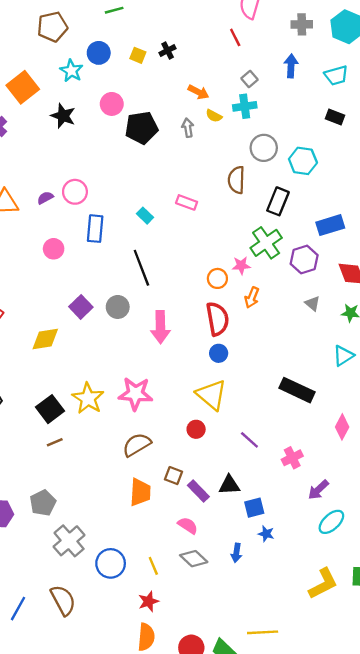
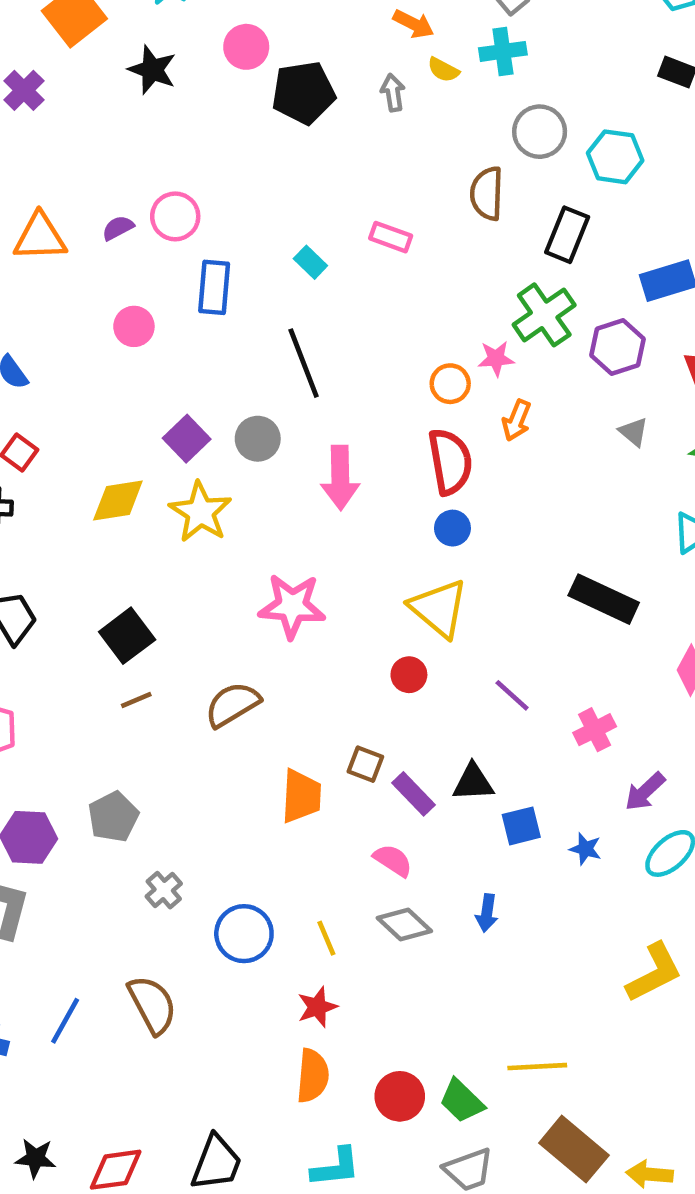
yellow star: (88, 398) -> (200, 512), moved
brown semicircle: (137, 445) -> (232, 704), moved
blue star: (266, 534) -> (585, 849), moved
gray cross: (69, 541) -> (164, 890), size x0.6

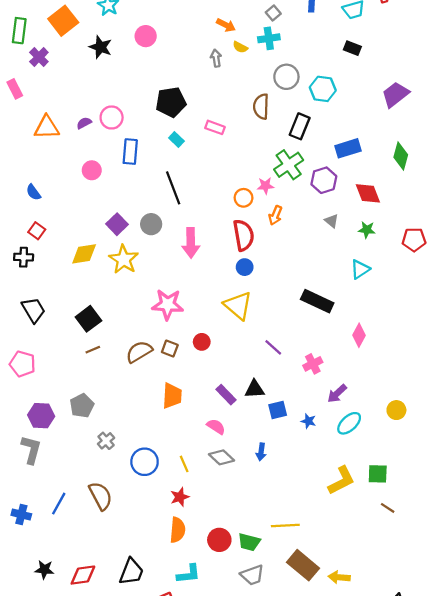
black pentagon: (304, 93) -> (171, 102), moved
red circle: (409, 675) -> (202, 342), moved
brown square: (365, 764) -> (170, 348), moved
green trapezoid: (462, 1101) -> (249, 542), turned -30

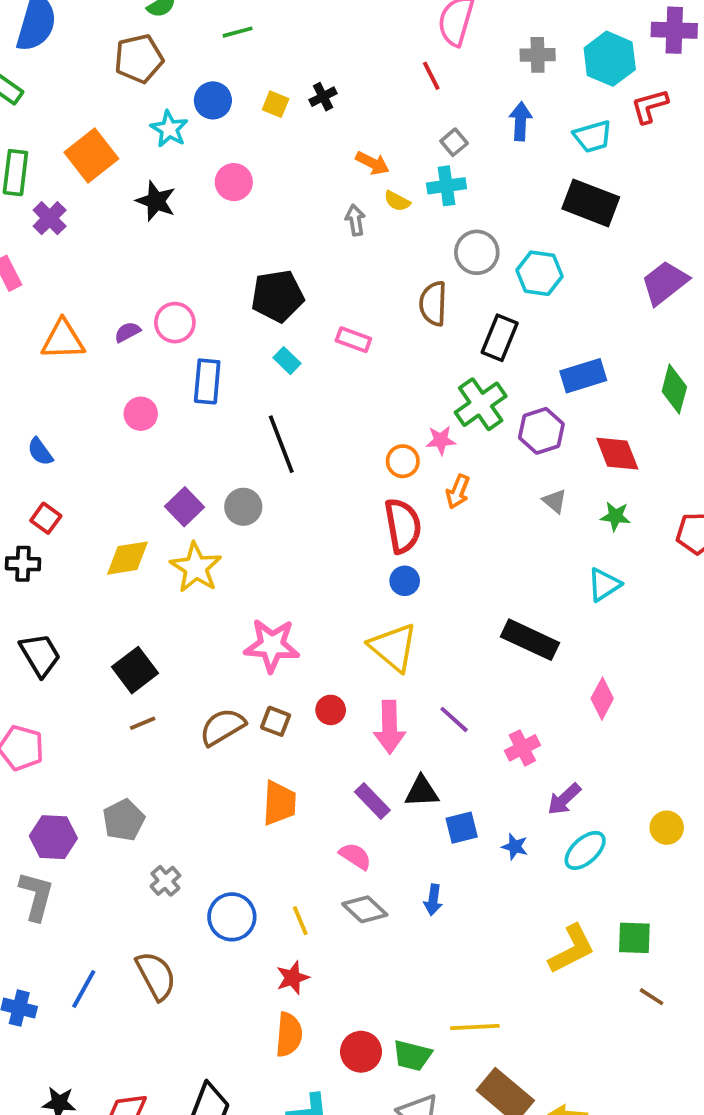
black rectangle: (352, 48) -> (591, 203), size x1.8
pink arrow: (191, 243) -> (389, 727), moved

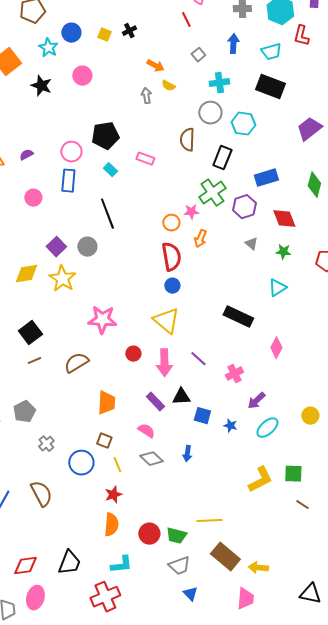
red L-shape: (650, 106) -> (301, 36), turned -60
cyan cross: (446, 186) -> (219, 83), moved
pink circle: (175, 323) -> (71, 152), moved
brown square: (276, 721) -> (104, 441), moved
blue square: (462, 828) -> (202, 416), turned 30

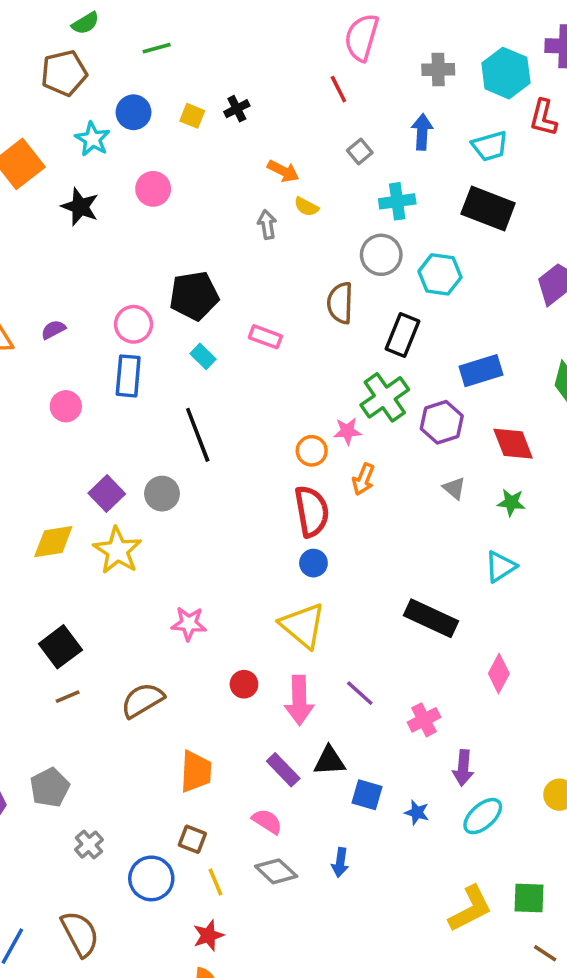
pink star: (102, 320) -> (189, 624), size x0.7
purple arrow: (256, 401) -> (463, 768), turned -42

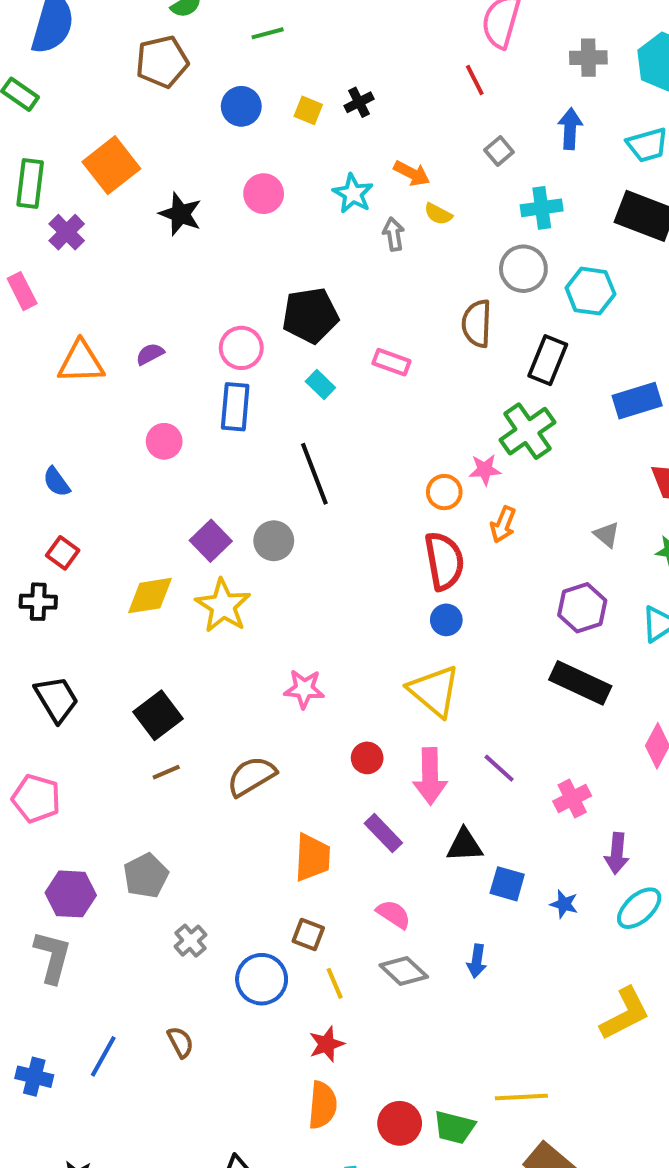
cyan star: (93, 139) -> (353, 194), moved
purple hexagon: (442, 422) -> (582, 608), moved
purple rectangle: (283, 770) -> (383, 833), moved
brown semicircle: (80, 934) -> (180, 1042), size x0.6

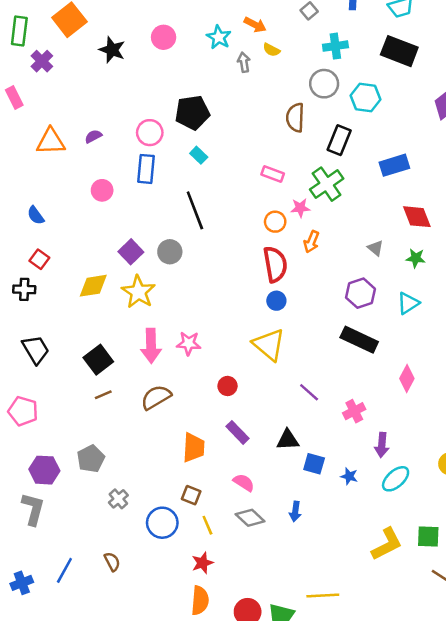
pink rectangle: (391, 362) -> (273, 174), moved
pink arrow: (430, 776) -> (151, 346), moved
blue cross: (34, 1077) -> (22, 583), turned -35

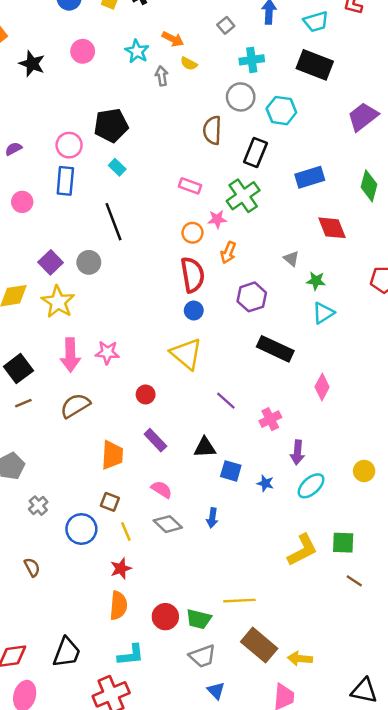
green star: (416, 258) -> (316, 281), moved
purple hexagon: (360, 293) -> (252, 297), moved

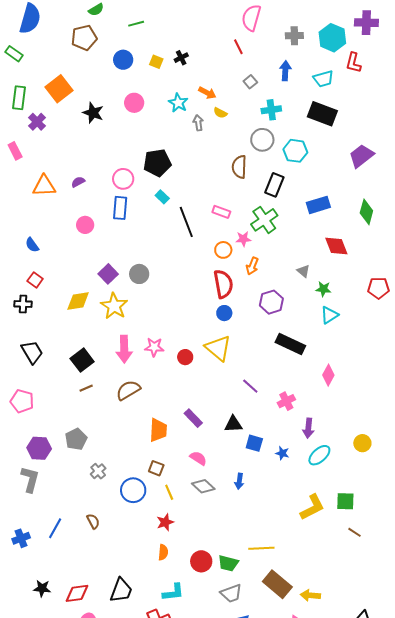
black line: (114, 222) -> (186, 222), moved
red circle: (146, 394) -> (185, 357), moved
orange semicircle: (118, 606) -> (163, 552), size x0.7

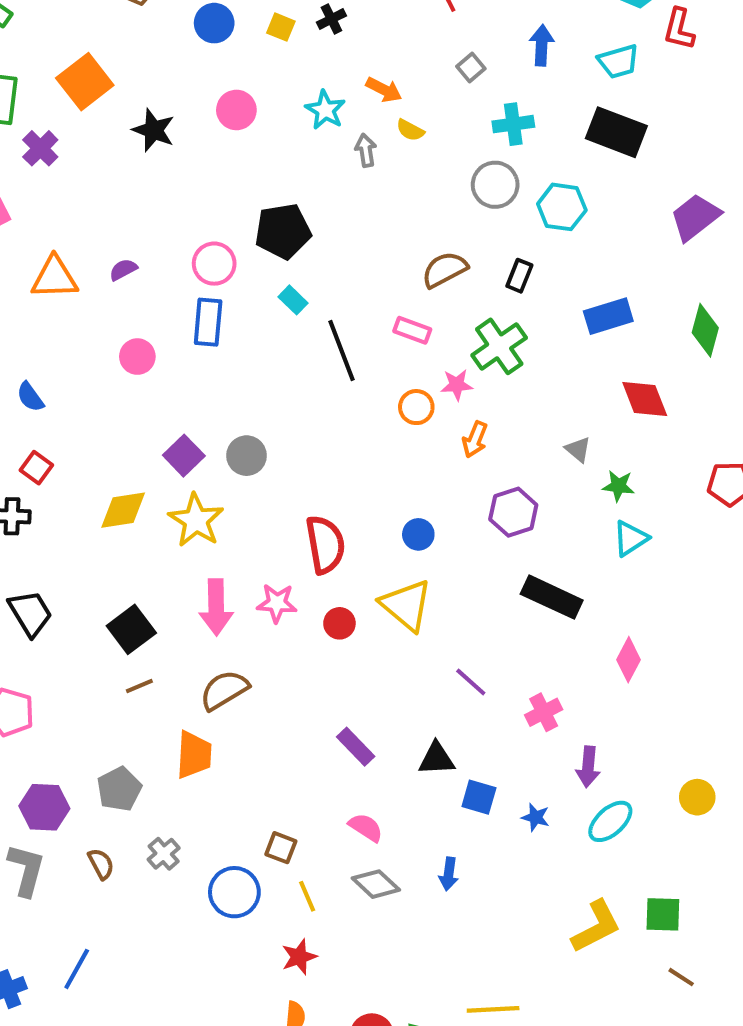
brown semicircle: (239, 167) -> (445, 270), moved, turned 60
black rectangle: (274, 185) -> (519, 276), size x0.7
red semicircle: (223, 284) -> (325, 545), moved
orange trapezoid: (158, 430) -> (194, 755), moved
brown semicircle: (93, 521) -> (101, 864), moved

